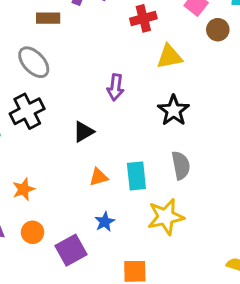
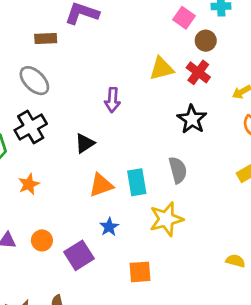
red cross: (143, 18) -> (198, 72), moved, turned -35
black star: (174, 110) -> (192, 119), moved
orange triangle: (99, 177) -> (101, 185), size x1.4
orange star: (24, 189) -> (29, 184), moved

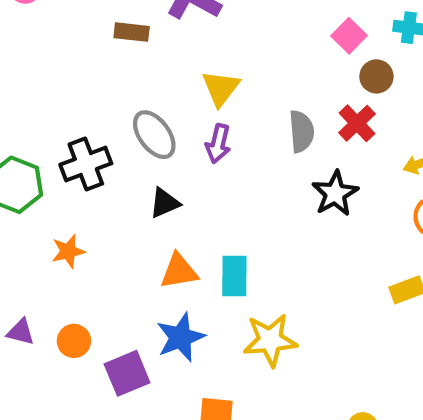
yellow triangle: (162, 69) -> (221, 88), moved, turned -48
gray ellipse: (34, 81) -> (154, 135), moved
gray semicircle: (178, 170) -> (301, 131), moved
blue star: (109, 227) -> (181, 337), size x1.6

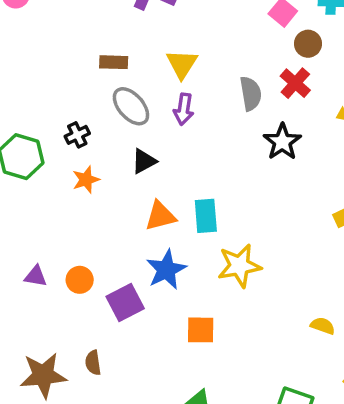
brown rectangle: (132, 32) -> (114, 62), moved
black cross: (86, 164) -> (77, 135), size x0.6
orange star: (68, 251) -> (86, 180), moved

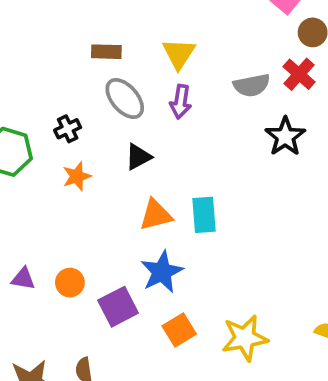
gray semicircle: (251, 94) -> (252, 85), turned 88
yellow star: (239, 266) -> (245, 338), moved
orange square: (201, 330) -> (179, 330), moved, turned -32

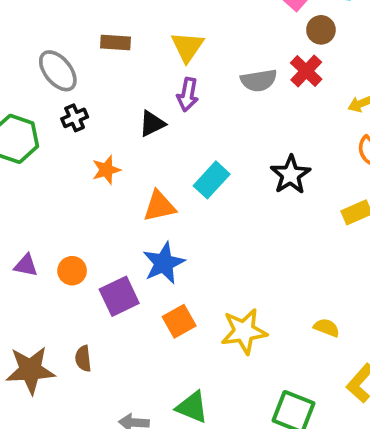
gray ellipse: (125, 99) -> (58, 71), moved
black star: (285, 137) -> (290, 175), moved
black triangle: (138, 157) -> (152, 124), moved
orange star: (77, 176) -> (106, 170), moved
cyan rectangle: (204, 215) -> (212, 180), moved, turned 45

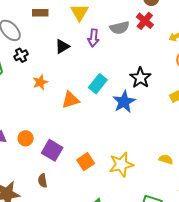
purple arrow: (188, 95) -> (93, 38), moved
black triangle: (152, 124) -> (62, 46), moved
blue star: (164, 263) -> (124, 102), moved
purple square: (119, 296) -> (52, 150), turned -30
brown semicircle: (83, 359) -> (43, 181), moved

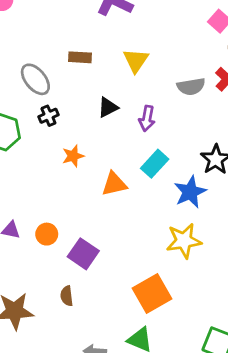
purple arrow: (93, 38) -> (147, 118), moved
orange square: (86, 162) -> (152, 293), moved, size x1.5
yellow star: (121, 164) -> (184, 241), moved

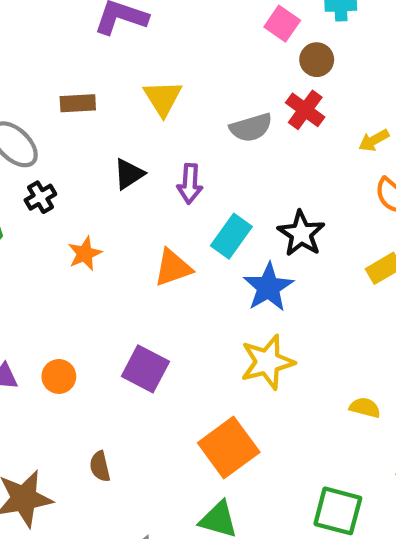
cyan rectangle: (155, 164) -> (231, 236), moved
orange triangle: (114, 184) -> (173, 268), moved
purple square: (83, 254) -> (145, 369), moved

